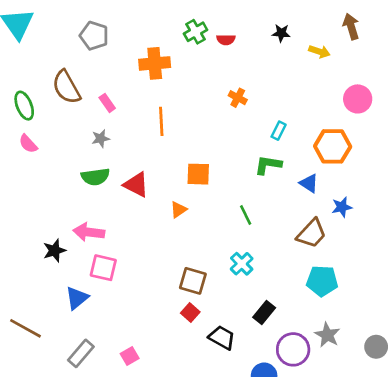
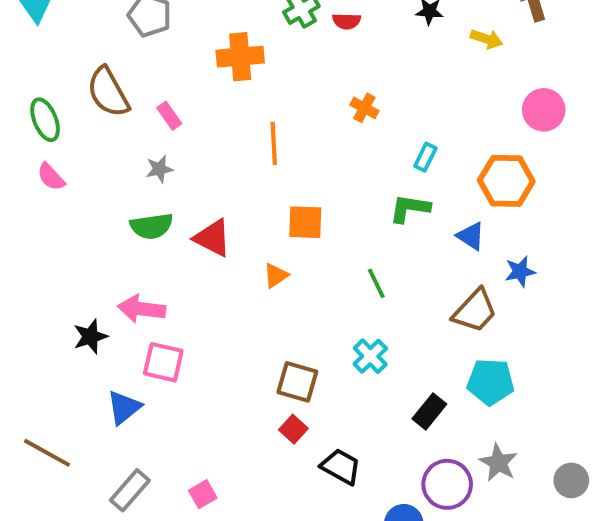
orange line: (161, 121) -> (274, 143), moved
black rectangle: (264, 313) -> (429, 411), moved

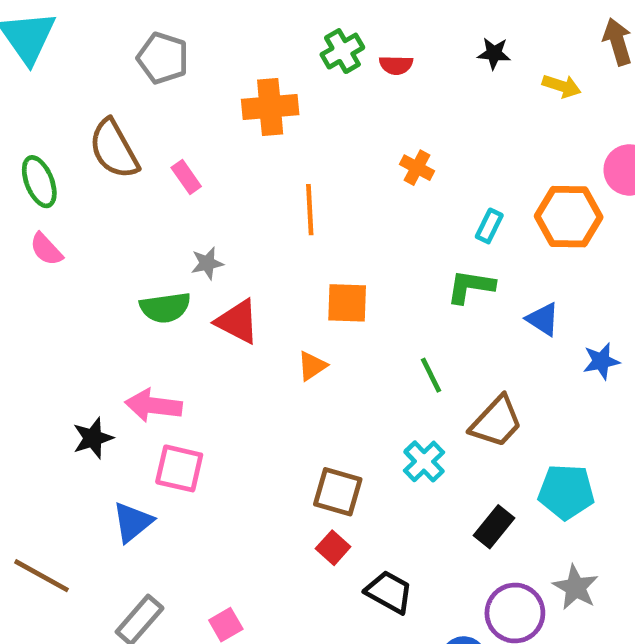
gray star: (159, 169) -> (207, 263), moved
orange hexagon: (506, 181) -> (569, 217), moved
brown trapezoid: (475, 311) -> (496, 422), moved

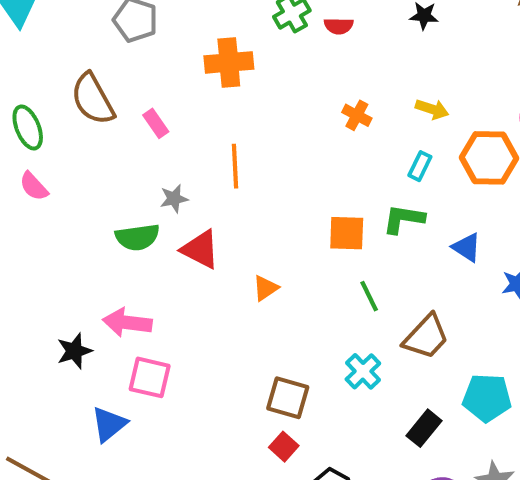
yellow arrow: (562, 86) -> (432, 109), moved
orange line: (310, 210) -> (235, 166), moved
orange square: (347, 303) -> (347, 233), moved

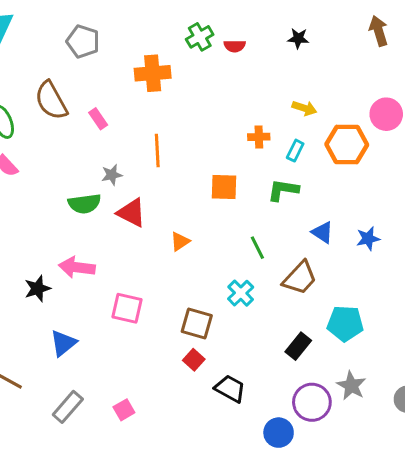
orange cross: (357, 115) -> (259, 137), moved, turned -30
orange square: (347, 233) -> (224, 187), moved
blue triangle: (467, 247) -> (323, 232), moved
cyan cross: (363, 371) -> (241, 293), moved
pink square: (150, 377) -> (127, 308), moved

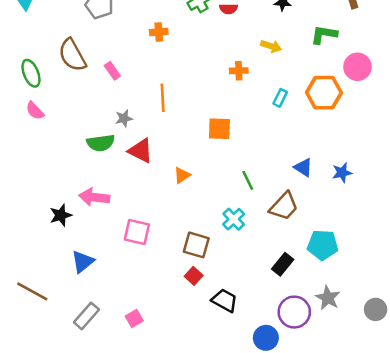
orange cross: (153, 73) -> (159, 32), size x0.6
yellow arrow: (304, 108) -> (271, 46), moved
orange cross: (259, 137) -> (239, 71), moved
green L-shape: (283, 190) -> (324, 35), moved

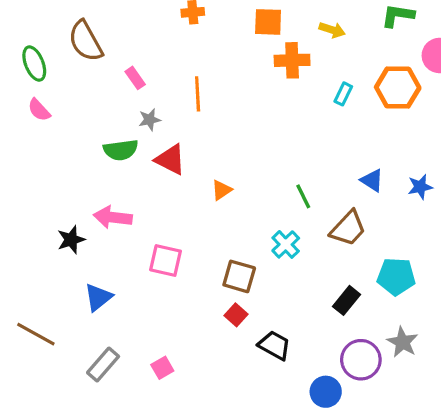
pink rectangle: (112, 71) -> (135, 78), moved
orange cross: (239, 71) -> (292, 60), size x1.5
orange square: (219, 129) -> (268, 22), moved

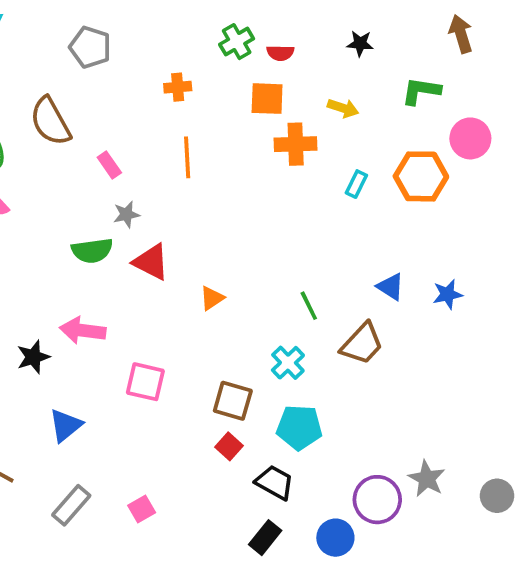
orange line: (198, 94) -> (187, 157), moved
cyan pentagon: (396, 276) -> (299, 427), moved
black rectangle: (346, 300) -> (265, 538), moved

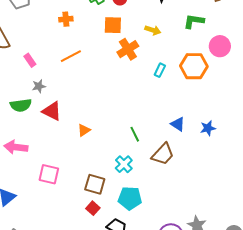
orange cross: (296, 144) -> (128, 49), turned -30
orange line: (187, 157) -> (71, 56), turned 65

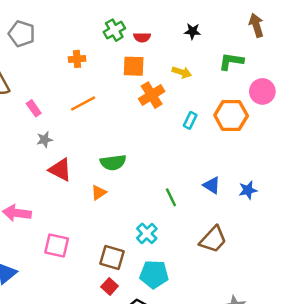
green semicircle: (21, 105) -> (113, 162), moved
green line: (135, 134) -> (171, 197), moved
brown trapezoid: (163, 154) -> (213, 239), moved

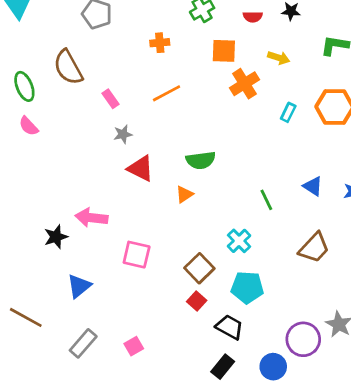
red semicircle: (142, 37) -> (253, 17), moved
brown square: (112, 258) -> (199, 268), turned 30

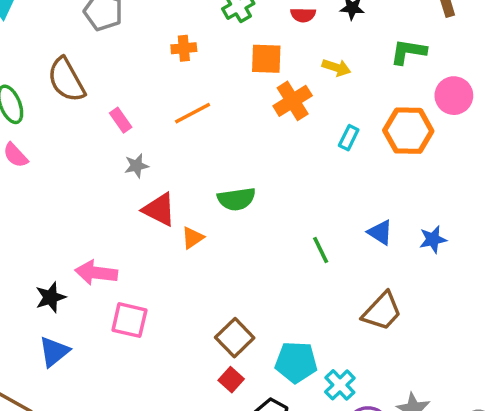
orange triangle: (184, 194) -> (193, 238), moved
cyan cross: (239, 241) -> (340, 385), moved
pink square: (137, 255) -> (129, 320), moved
blue triangle: (79, 286) -> (54, 352), moved

